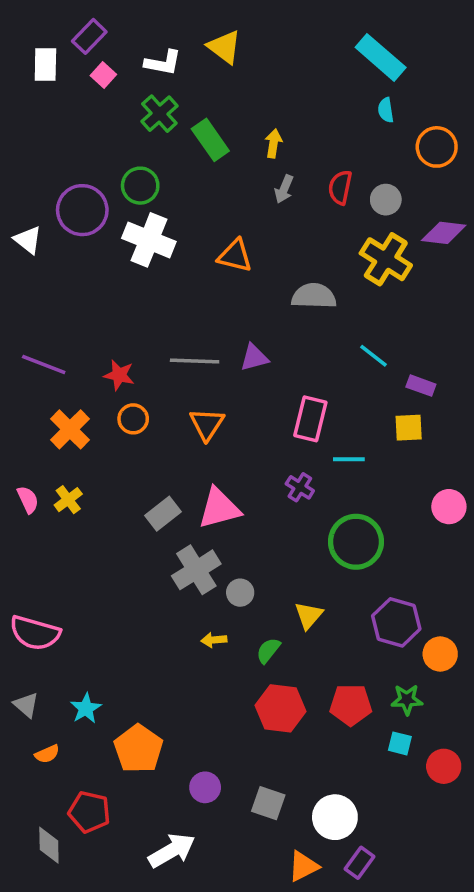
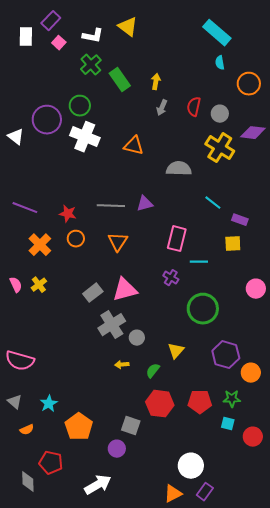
gray square: (268, 803) -> (131, 426), moved

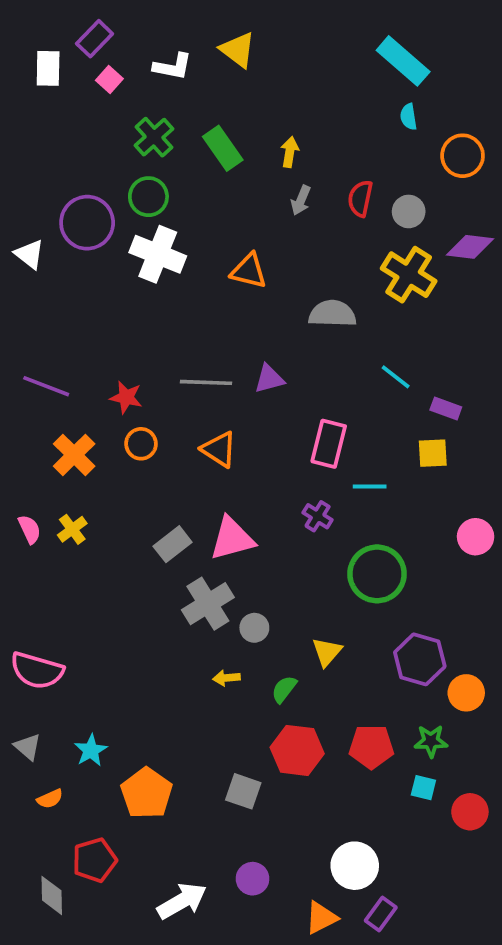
green cross: (91, 65) -> (154, 137), moved
orange triangle: (118, 242) -> (219, 449), turned -30
purple circle: (117, 449) -> (253, 879), moved
red pentagon: (51, 463) -> (95, 860), turned -30

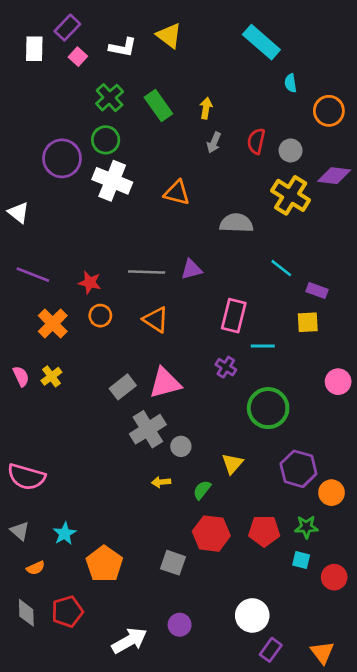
cyan rectangle: (403, 61) -> (261, 42), moved
white triangle: (29, 254) -> (18, 213), moved
gray diamond: (52, 895) -> (26, 613), moved
orange triangle: (321, 918) -> (322, 652), moved, turned -40

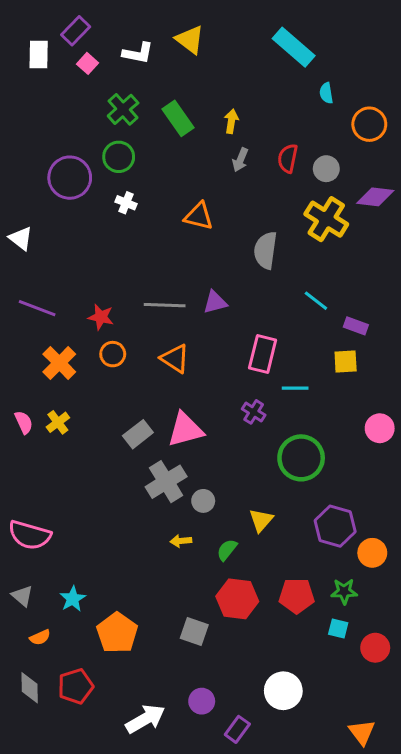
white cross: (112, 181) -> (126, 203), size x0.5
gray semicircle: (236, 223) -> (265, 250), turned -84
purple rectangle: (271, 650) -> (237, 729), moved

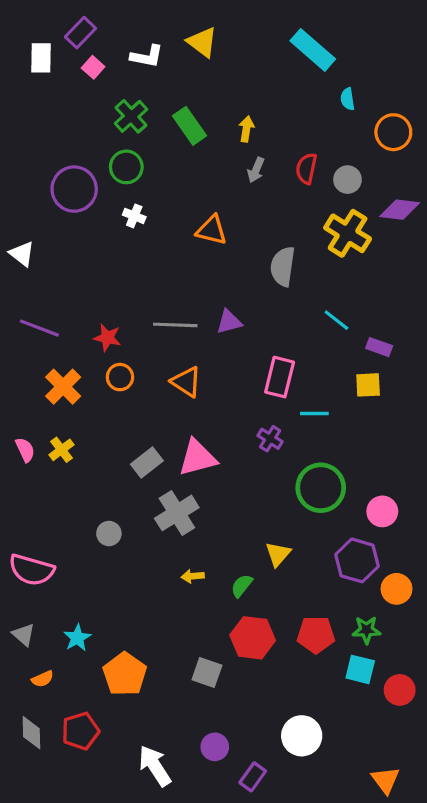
pink circle: (380, 428) -> (382, 511), moved
gray circle: (203, 501) -> (109, 534), moved
cyan square: (338, 628) -> (360, 669), size x1.4
white arrow: (145, 719) -> (155, 766), turned -93

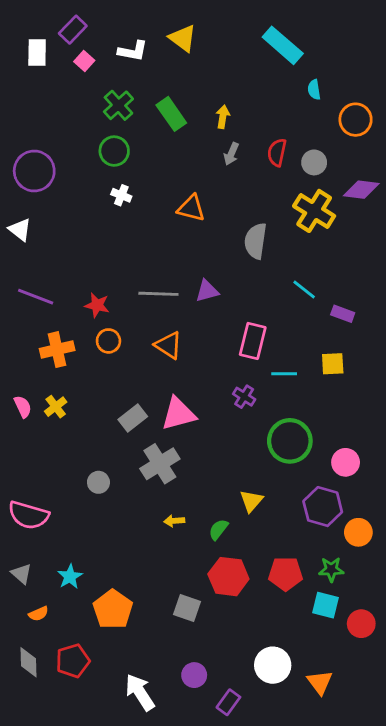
purple circle: (74, 189) -> (34, 171), moved
yellow square: (368, 385) -> (333, 364), moved
orange cross: (63, 387) -> (57, 350), turned 32
orange triangle: (385, 780) -> (320, 682), moved

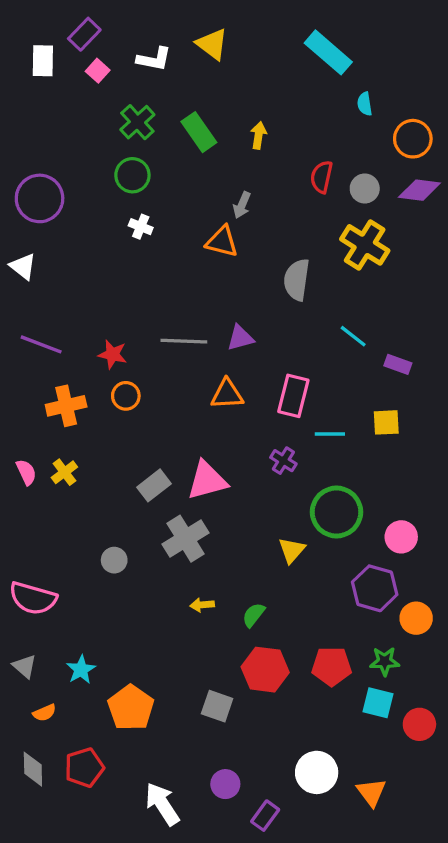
gray arrow: (231, 154) -> (242, 205), moved
purple diamond: (361, 190) -> (419, 190), moved
orange triangle: (168, 345) -> (227, 394), moved, turned -36
yellow triangle: (251, 501) -> (292, 550), moved

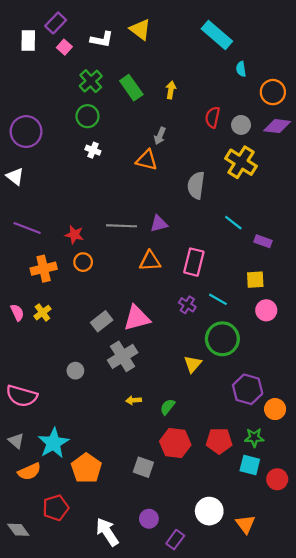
cyan line: (330, 434) -> (218, 299), moved, turned 30
pink circle: (401, 537) -> (266, 310), moved
cyan star: (81, 670) -> (53, 443), size x1.6
orange semicircle: (45, 713) -> (29, 472), size x1.5
gray diamond: (33, 769) -> (18, 530), moved, turned -35

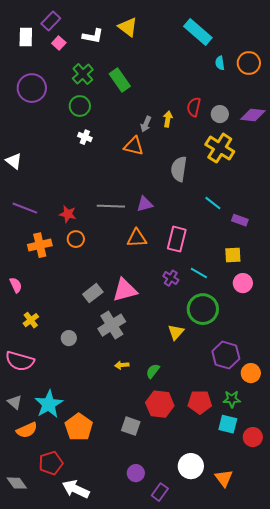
yellow arrow: (171, 90) -> (168, 119), moved
orange circle: (273, 92) -> (249, 63), moved
purple circle: (26, 132) -> (32, 88), moved
yellow cross: (42, 313) -> (31, 320), moved
white arrow: (107, 532) -> (76, 489), moved, turned -32

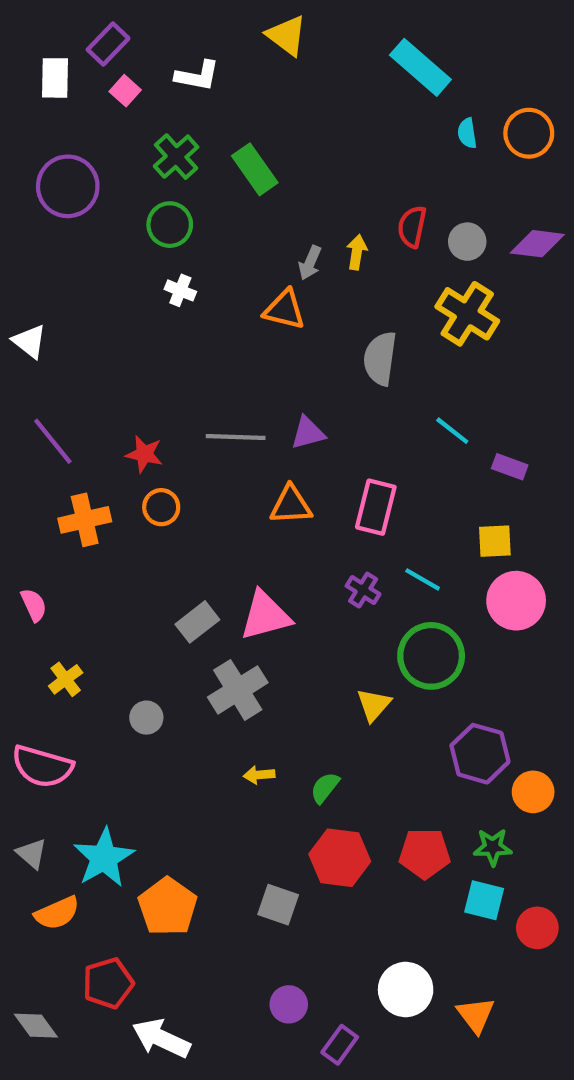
yellow triangle: (128, 27) -> (287, 35), moved
purple line: (25, 208) -> (53, 441), turned 30
pink circle: (243, 283) -> (516, 601), size x1.4

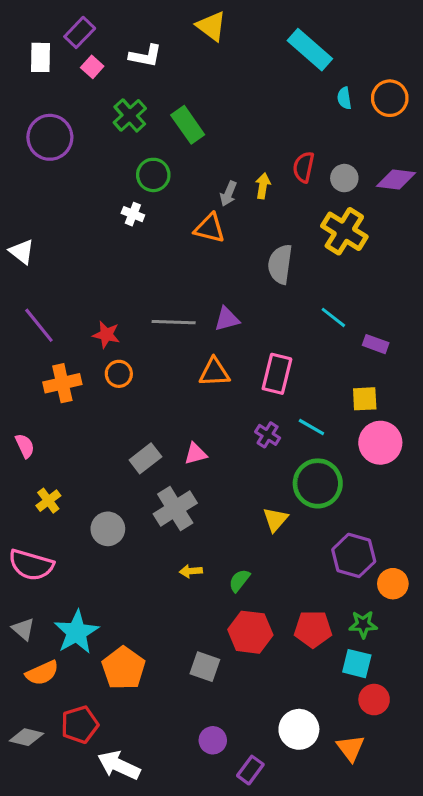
green circle: (170, 225) -> (153, 175), moved
pink triangle: (265, 616) -> (196, 454), size x0.6
gray circle: (146, 718) -> (108, 529), size x1.4
red circle: (537, 928) -> (374, 700), moved
gray diamond: (36, 1026) -> (26, 737), moved, turned -40

